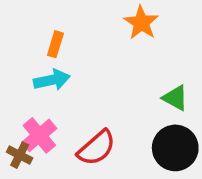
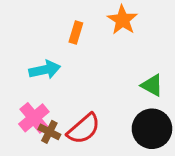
orange rectangle: (55, 44) -> (76, 32), moved
brown cross: (20, 155) -> (49, 132), moved

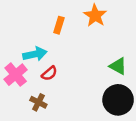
pink cross: (34, 118) -> (16, 75), moved
red semicircle: (84, 129) -> (49, 73), moved, size x0.6

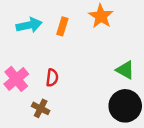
cyan arrow: (35, 54) -> (29, 25), moved
red semicircle: (49, 73) -> (52, 78), turned -42

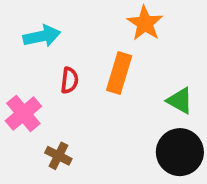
orange rectangle: (62, 26) -> (119, 73), moved, size x1.5
red semicircle: (52, 78) -> (69, 80), moved

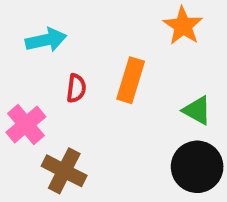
orange star: (145, 23) -> (183, 26), moved
brown cross: (58, 156) -> (64, 171), size x1.5

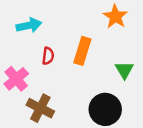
green triangle: (197, 110) -> (124, 70), turned 30
black circle: (197, 167) -> (105, 109), moved

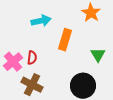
cyan arrow: (29, 25) -> (41, 21), moved
red semicircle: (48, 56) -> (32, 58), moved

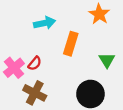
red semicircle: (32, 58) -> (35, 63), turned 32

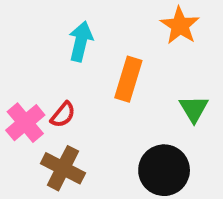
cyan arrow: (45, 23) -> (81, 41), turned -65

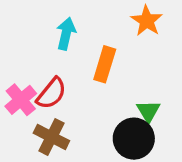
green triangle: (194, 109) -> (148, 111), moved
red semicircle: (63, 115) -> (51, 93), size x1.5

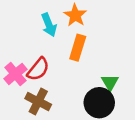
orange star: (147, 21) -> (75, 15), moved
cyan arrow: (66, 34) -> (49, 25), turned 145

